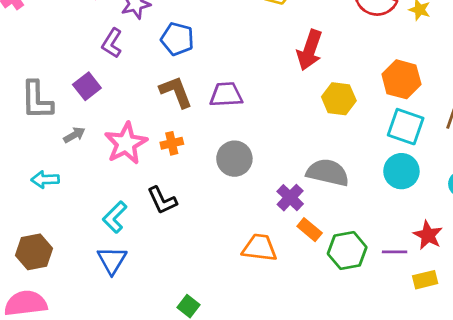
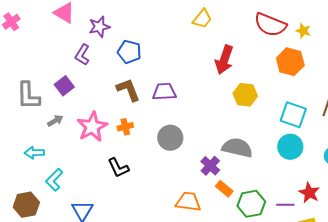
orange hexagon: (401, 79) -> (290, 62), moved
cyan L-shape: (115, 217) -> (54, 180), moved

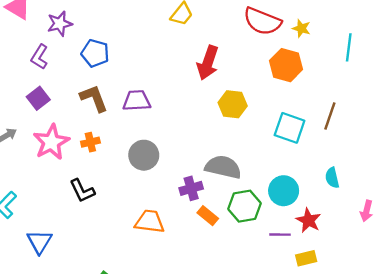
purple square: (64, 86) -> (38, 98), moved
cyan circle: (290, 147) -> (284, 191), moved
purple cross: (210, 166) -> (191, 188), turned 30
orange trapezoid: (188, 202) -> (150, 222), moved
green hexagon: (251, 204) -> (244, 206), moved

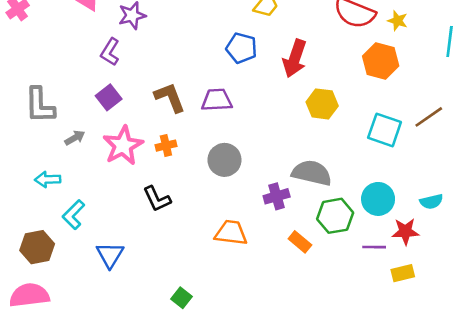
blue pentagon: (95, 53) -> (241, 48), moved
brown line: (330, 116) -> (429, 117), turned 36
cyan semicircle: (332, 178) -> (431, 202), moved, turned -90
orange rectangle: (208, 216) -> (300, 242), moved
red star: (308, 220) -> (405, 231), turned -30

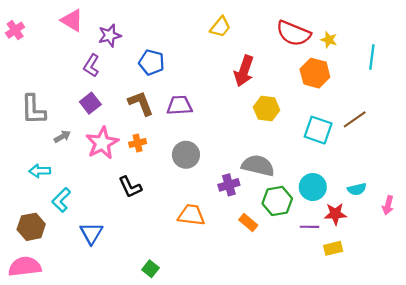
blue pentagon: (241, 48) -> (152, 62), moved

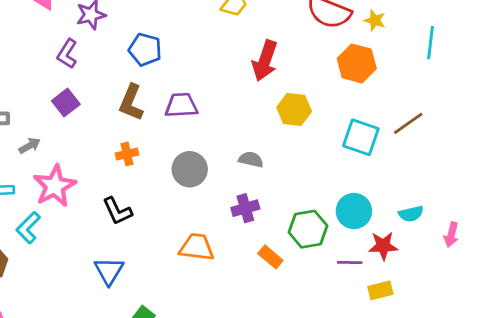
brown L-shape: (141, 103) -> (131, 102), turned -136
pink star: (102, 143) -> (55, 186), moved
gray semicircle: (258, 166) -> (251, 160), moved, size x0.6
blue triangle: (91, 233) -> (109, 271), moved

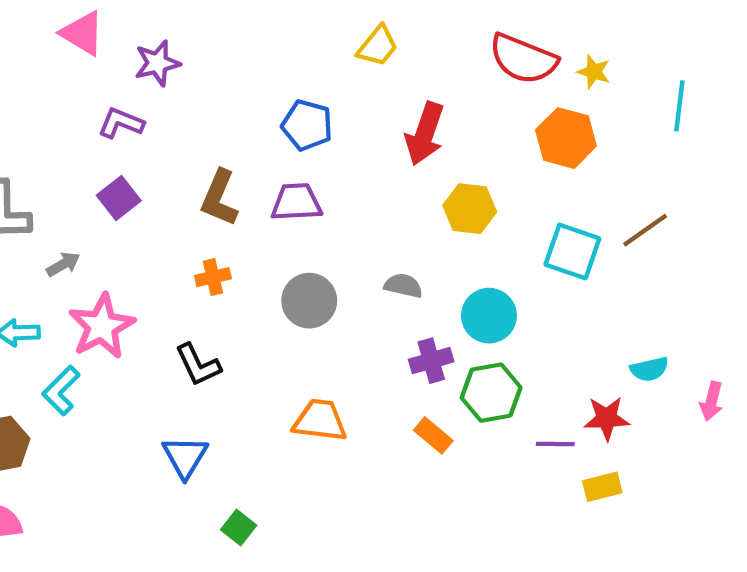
blue pentagon: (145, 50) -> (307, 125), moved
purple L-shape: (67, 54) -> (121, 123), turned 80
purple cross: (245, 208) -> (431, 361), moved
cyan circle: (354, 211) -> (489, 316), moved

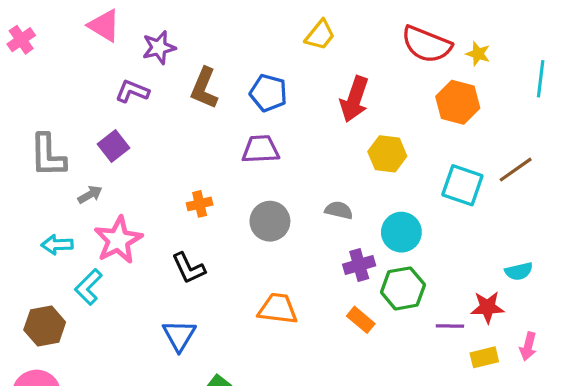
purple square: (119, 198) -> (113, 146), moved
brown L-shape: (219, 198) -> (204, 88), moved
pink arrow: (711, 401) -> (528, 346), moved

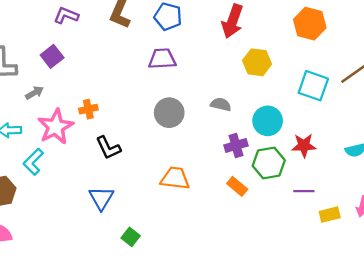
orange cross: (200, 204) -> (88, 109), moved
red star: (487, 307) -> (304, 145), moved

